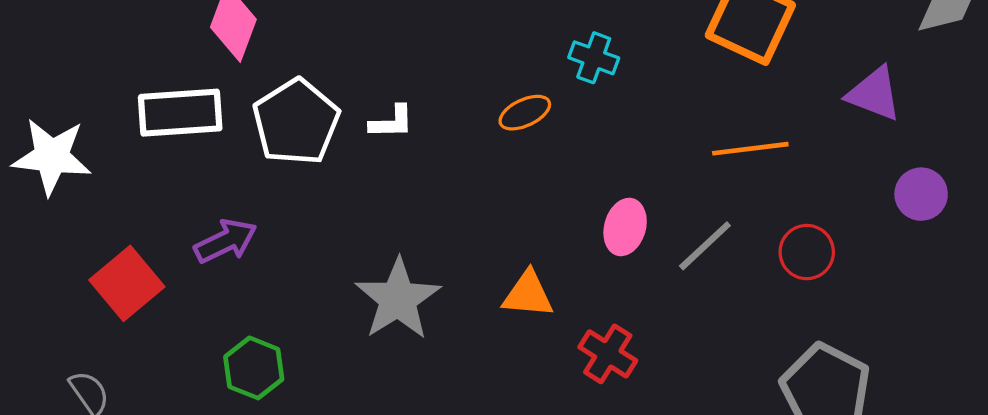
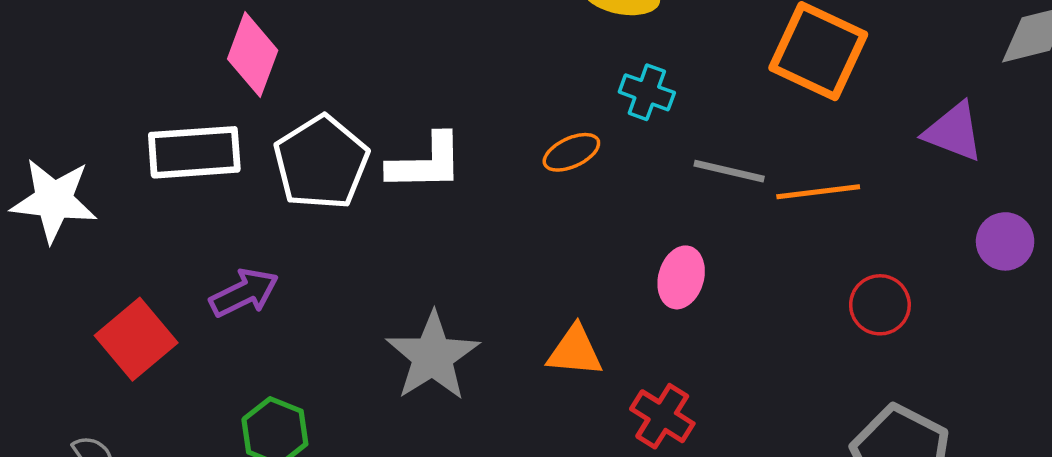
white L-shape: (392, 122) -> (426, 163), size x1.6
gray line: (705, 246) -> (729, 171), moved, turned 56

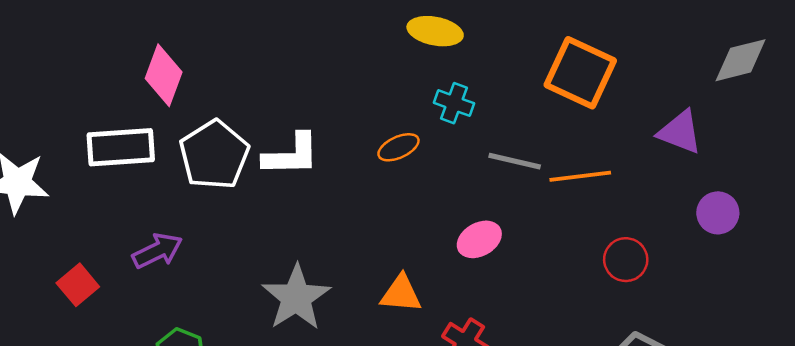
pink ellipse: (681, 277) -> (479, 239), turned 45
red square: (136, 339) -> (78, 285), size x0.7

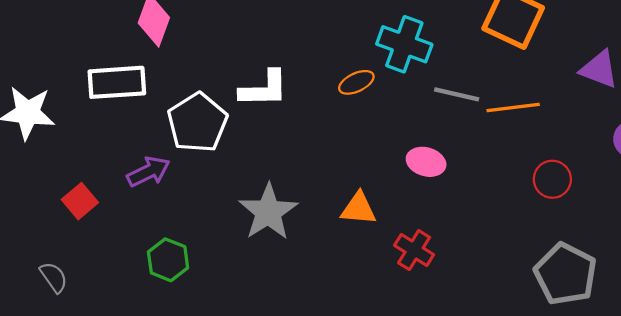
cyan cross: (454, 103) -> (404, 44), size x1.6
white pentagon: (214, 155) -> (197, 123), moved
pink ellipse: (479, 239) -> (426, 162), turned 45

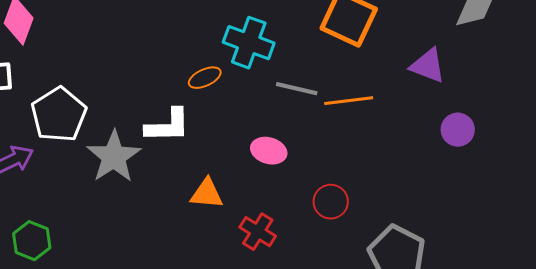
white L-shape: (264, 89) -> (168, 126), moved
red circle: (552, 179) -> (331, 202), moved
gray star: (268, 212) -> (114, 157), moved

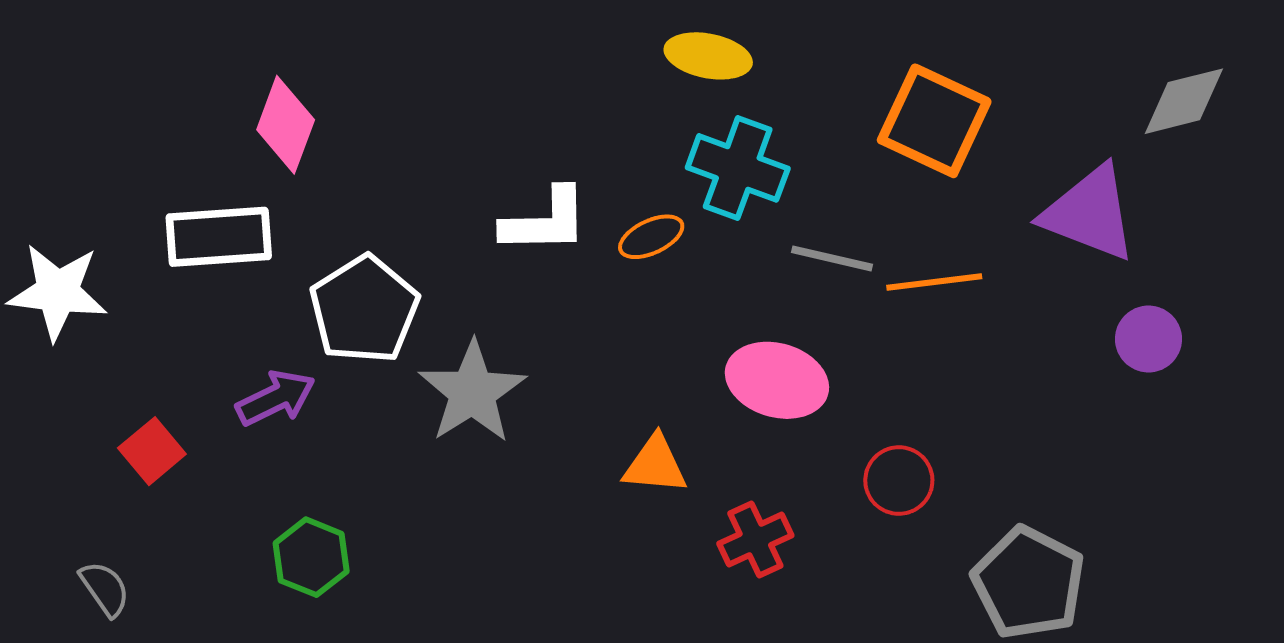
purple triangle: (428, 66) -> (1090, 213), size x1.4
white L-shape: (168, 126) -> (545, 221), moved
pink ellipse: (269, 151) -> (777, 380), size x1.4
red cross: (258, 232) -> (755, 539), turned 33

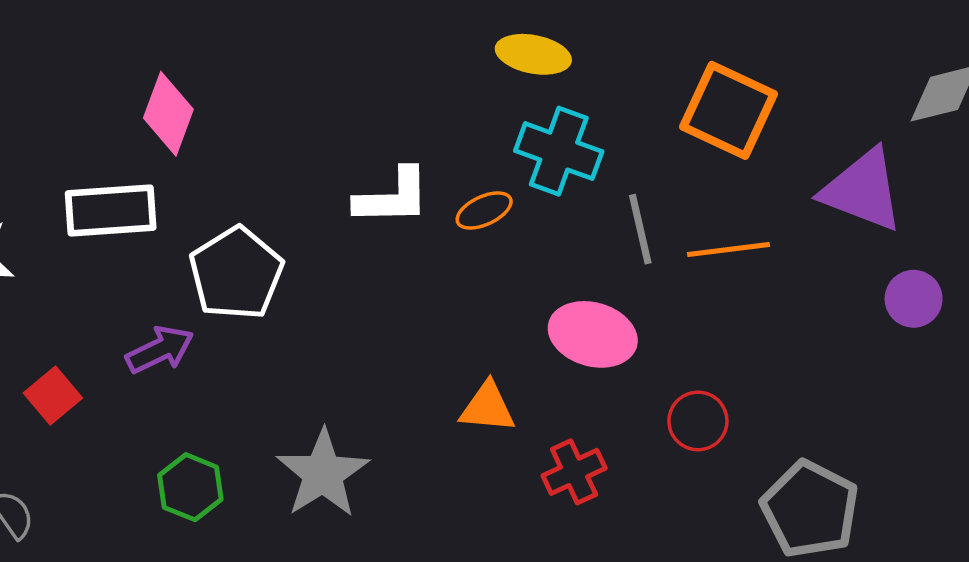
gray line: (832, 258) -> (640, 229), turned 64
gray star: (472, 392) -> (323, 474), moved

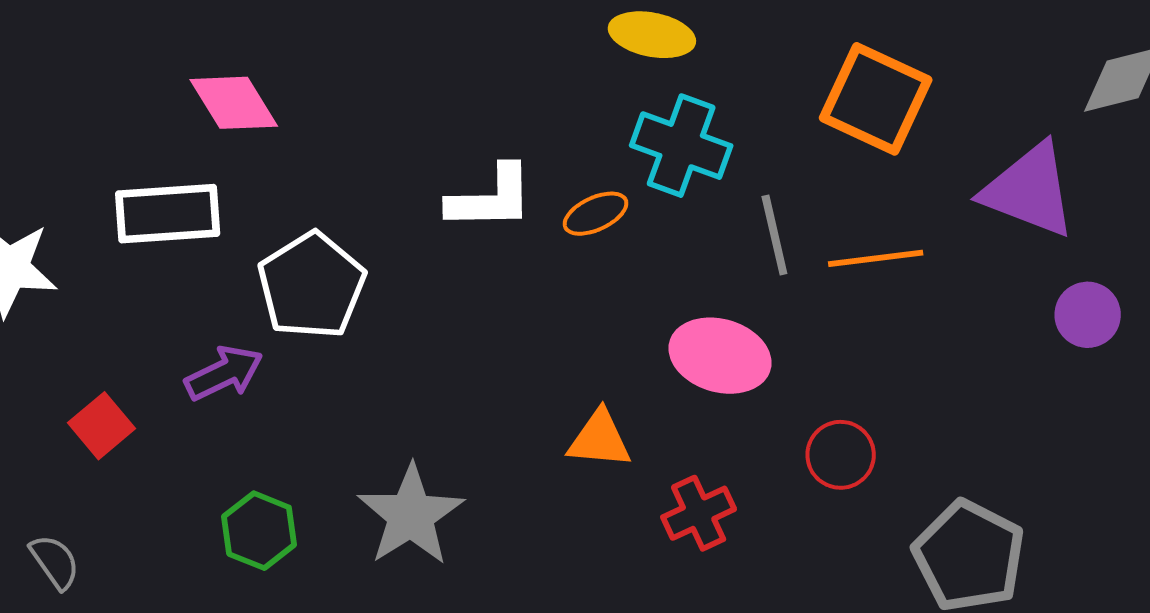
pink diamond: (168, 114) -> (234, 103), turned -52

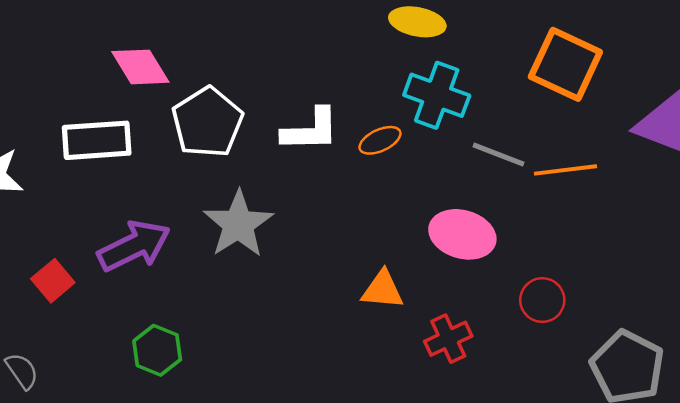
gray line: (774, 235) -> (498, 155), turned -56
white pentagon: (312, 286) -> (207, 122), moved
purple arrow: (224, 373) -> (134, 246), size x1.4
gray star: (411, 515) -> (238, 224), moved

